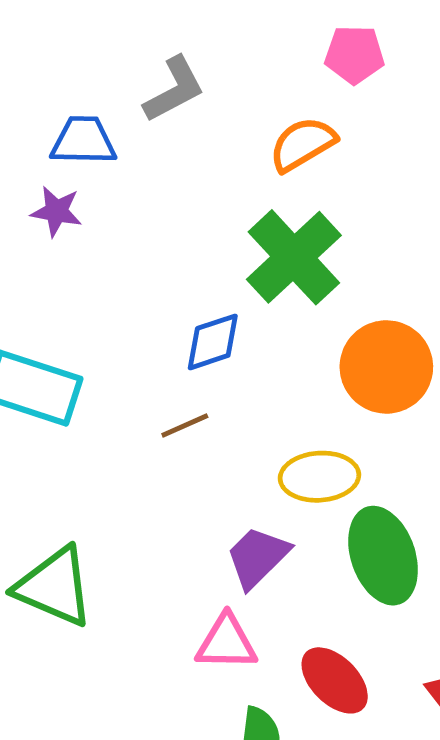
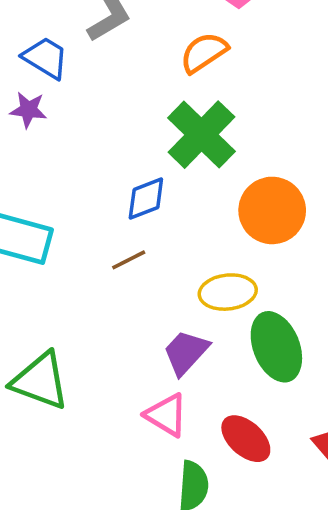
blue trapezoid: (83, 141) -> (45, 58), turned 33
pink triangle: (226, 642) -> (166, 415), turned 33

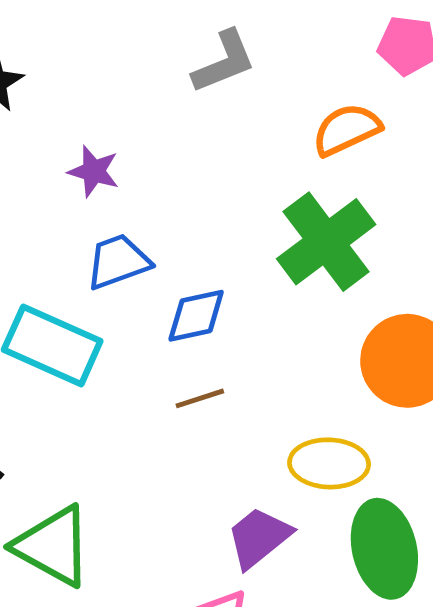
blue trapezoid: (45, 58) -> (118, 262), moved, turned -60
blue diamond: (146, 199) -> (196, 316), moved

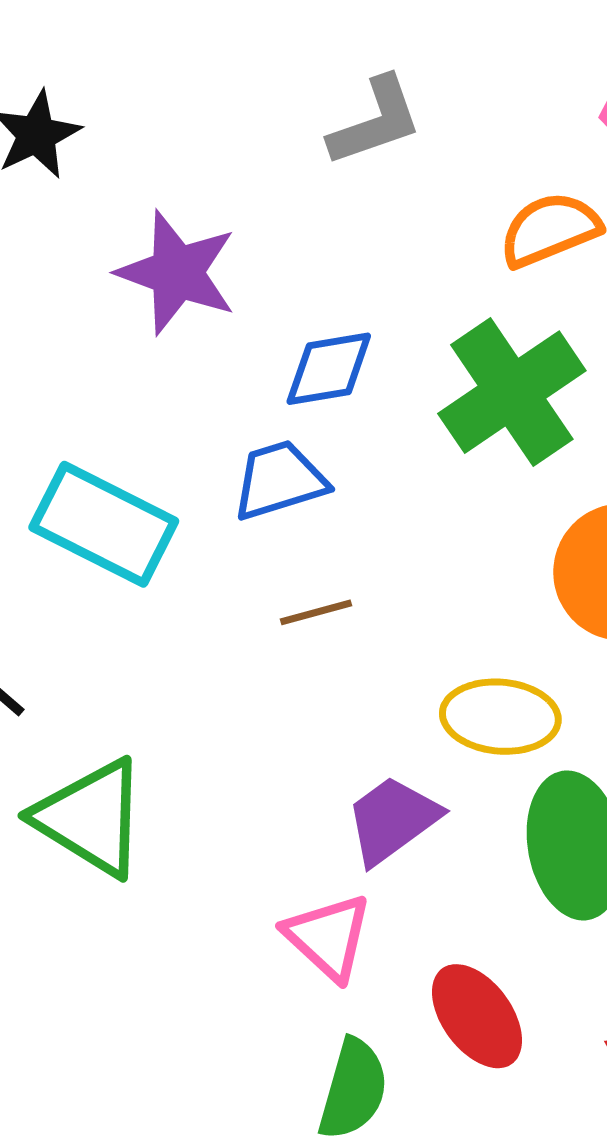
purple star: (94, 171) -> (177, 272), size x1.6
blue trapezoid: (118, 262) -> (279, 480), moved
blue diamond: (196, 316) -> (329, 369), moved

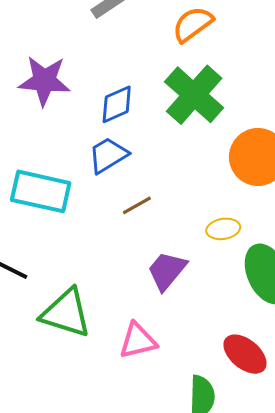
yellow ellipse: (500, 717) -> (223, 229), size x0.7
purple trapezoid: (392, 820) -> (167, 271), moved
pink triangle: (328, 937) -> (138, 341), moved, turned -42

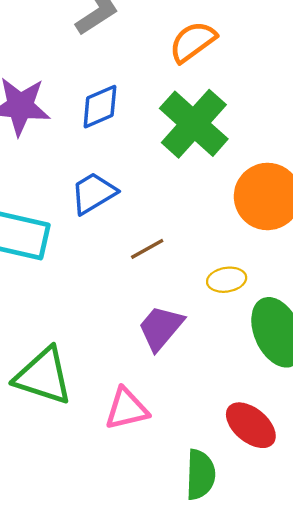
blue diamond: (117, 104) -> (100, 107), moved
brown line: (137, 205) -> (147, 249), moved

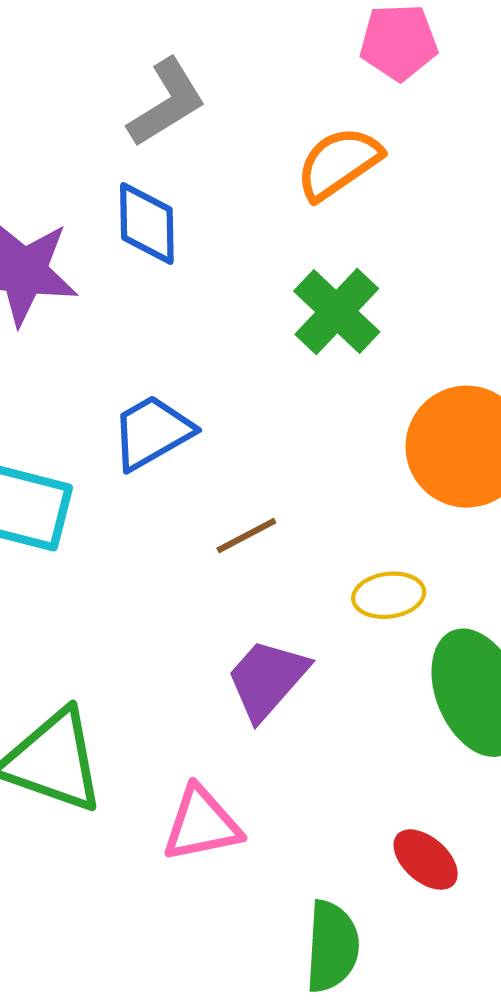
blue diamond: (100, 107) -> (147, 223), moved, turned -69
green cross: (194, 124) -> (337, 311), size x0.7
red ellipse: (251, 425) -> (426, 860), size x0.7

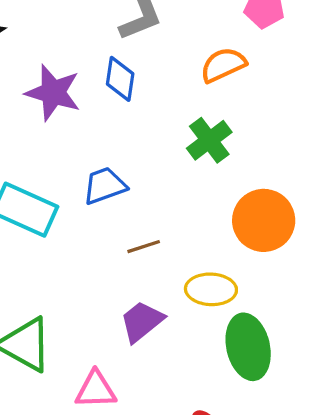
yellow ellipse: (389, 595) -> (211, 289), size x1.4

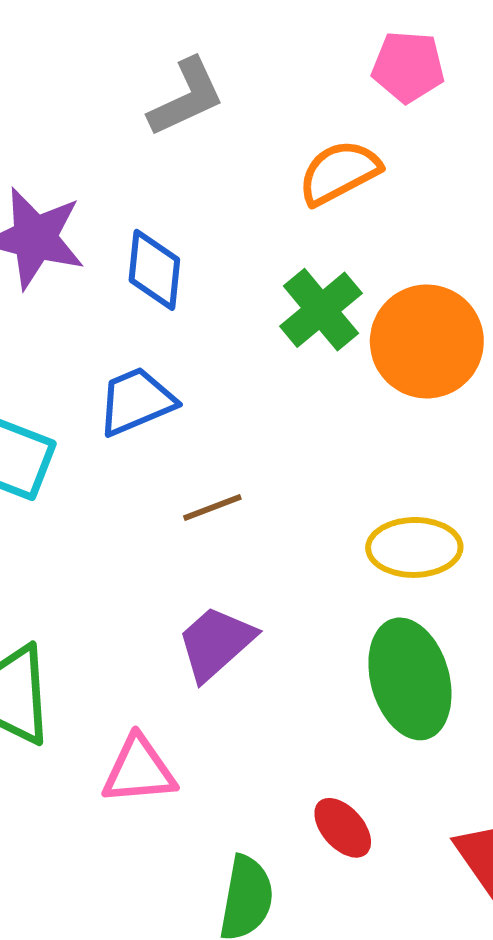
blue diamond: (120, 79) -> (154, 270), moved
orange circle: (264, 220) -> (427, 341), moved
yellow ellipse: (211, 289) -> (414, 547), moved

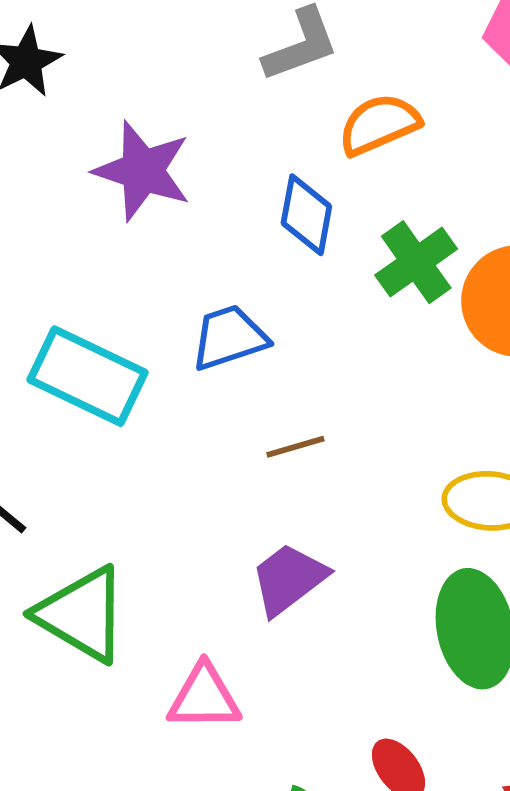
orange semicircle: (339, 172) -> (379, 124), moved
blue diamond: (154, 270) -> (306, 215), moved

